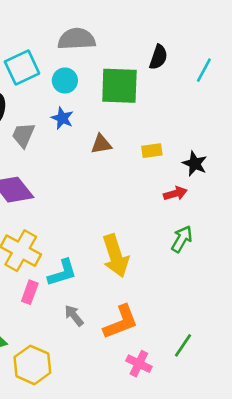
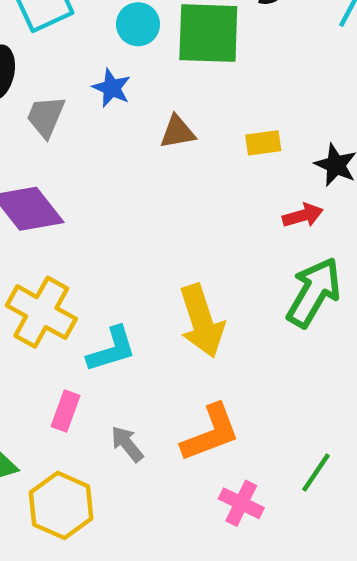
cyan circle: (65, 81) -> (138, 24), moved
green arrow: (182, 239) -> (314, 292), size x1.5
pink rectangle: (30, 292) -> (65, 411), moved
gray arrow: (74, 316) -> (127, 444), moved

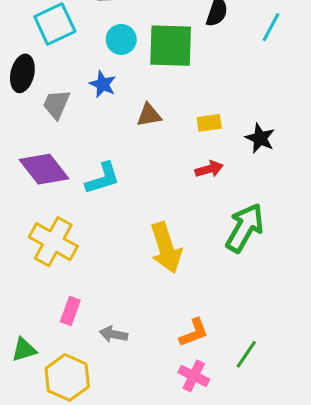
red arrow: (303, 215) -> (209, 169), moved
cyan L-shape: (112, 349) -> (103, 178), moved
orange L-shape: (211, 433) -> (194, 333), moved, size x0.7
gray arrow: (127, 444) -> (113, 334), turned -40

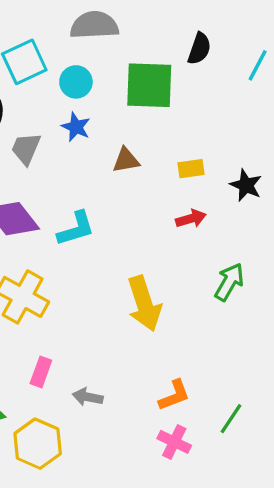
cyan circle: (121, 39) -> (76, 82), moved
green arrow: (245, 228) -> (229, 282), size x0.7

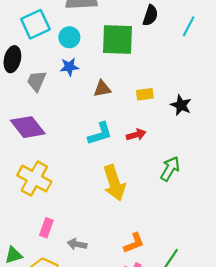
blue star: (76, 127) -> (69, 67), turned -30
red arrow: (191, 219) -> (136, 135), moved
cyan L-shape: (76, 229) -> (100, 134), moved

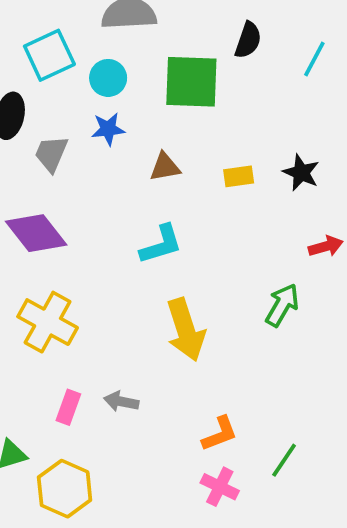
black star: (181, 105) -> (301, 173), moved
red arrow: (136, 135) -> (326, 246), moved
gray arrow: (77, 244) -> (121, 402), moved

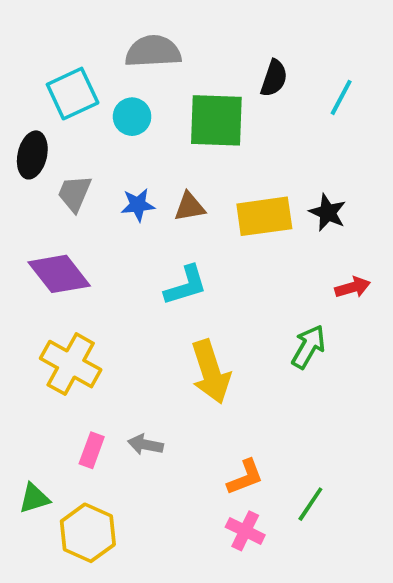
blue star: (108, 129) -> (138, 205), moved
yellow rectangle: (239, 176) -> (264, 216), size x1.8

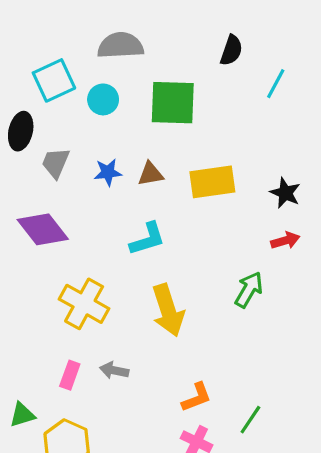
black semicircle: (274, 78) -> (231, 50), moved
black star: (328, 213) -> (285, 193), moved
yellow cross: (71, 364) -> (84, 304), moved

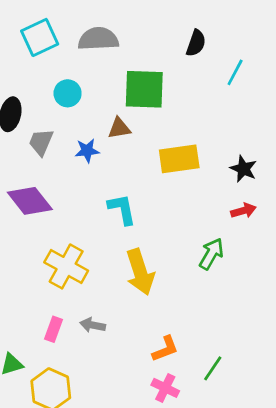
cyan square: (54, 80) -> (40, 37), moved
cyan circle: (103, 99) -> (68, 93), moved
brown triangle: (151, 174) -> (119, 128), moved
cyan L-shape: (147, 239) -> (122, 209), turned -84

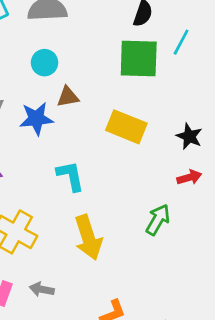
green square: (144, 89) -> (139, 59), moved
cyan circle: (68, 93) -> (45, 63), moved
blue star: (87, 151) -> (36, 119), size x1.4
yellow rectangle: (179, 159) -> (126, 127), turned 30

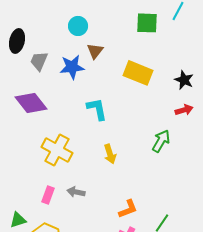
green square: (139, 59) -> (147, 23), size x0.7
brown triangle: (68, 97) -> (95, 51), turned -42
yellow arrow: (88, 237) -> (110, 154), size x0.6

